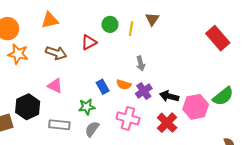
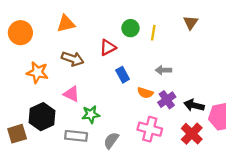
brown triangle: (152, 19) -> (191, 22), moved
orange star: (18, 54) -> (37, 72), moved
gray arrow: (141, 63) -> (163, 70), turned 104
blue rectangle: (103, 87) -> (123, 75), moved
green star: (87, 107) -> (91, 114), moved

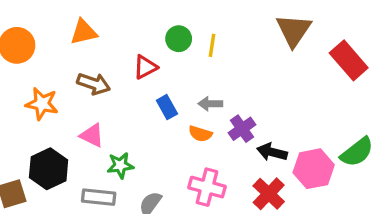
brown triangle: (191, 22) -> (294, 30), moved, size x1.6
gray arrow: (163, 70) -> (210, 104), moved
purple cross: (167, 100) -> (242, 129), moved

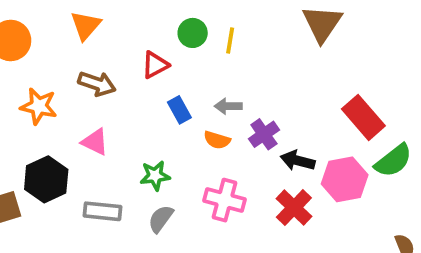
orange triangle: (84, 32) -> (86, 25), turned -36
red rectangle: (349, 60) -> (363, 117), moved
green star: (120, 165) -> (155, 176), moved

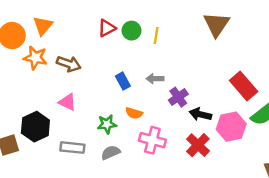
orange triangle: (86, 25) -> (43, 26), moved
red triangle: (155, 65) -> (107, 28), moved
orange star: (39, 106) -> (35, 58), moved
orange semicircle: (217, 140) -> (134, 113), moved
gray semicircle: (161, 219) -> (111, 152), turned 30

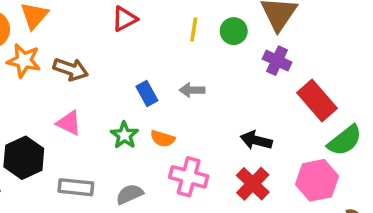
green circle: (131, 31) -> (234, 31), moved
purple cross: (178, 97) -> (277, 61), moved, turned -30
green star: (107, 124) -> (124, 135), moved, turned -30
pink hexagon: (231, 127) -> (317, 180), moved

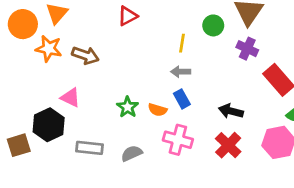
yellow line: (194, 29) -> (182, 43), moved
blue rectangle: (147, 94) -> (182, 99), moved
pink triangle: (69, 123) -> (70, 98), moved

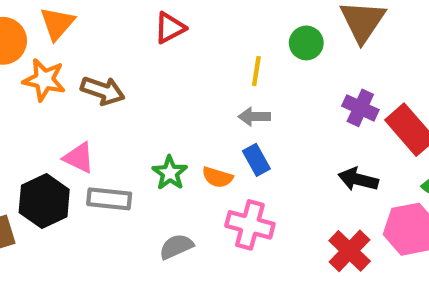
purple cross: (247, 49) -> (360, 108), moved
black arrow: (231, 111) -> (358, 179), moved
red cross: (228, 145) -> (350, 251), moved
gray rectangle: (89, 148) -> (109, 199), moved

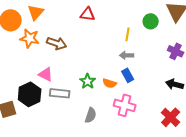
red triangle: (170, 28) -> (88, 14), turned 35
gray semicircle: (176, 247) -> (91, 115), turned 133

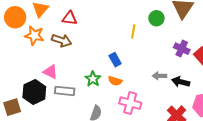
red triangle: (88, 14) -> (70, 18), moved
gray arrow: (127, 55) -> (160, 76), moved
blue rectangle: (128, 75) -> (115, 60), moved

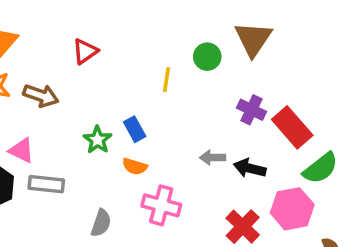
red triangle: (70, 18) -> (85, 51), moved, turned -42
green star: (93, 79) -> (98, 140), moved

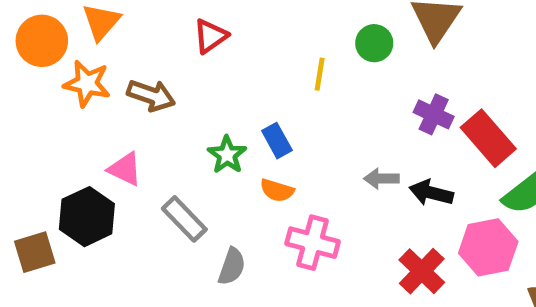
gray rectangle: (46, 184) -> (184, 219), moved, turned 40

